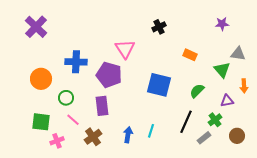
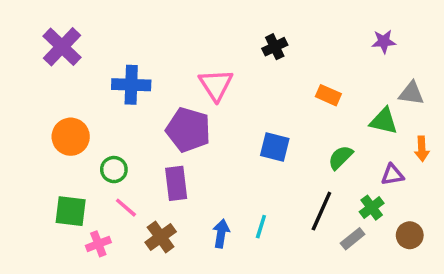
blue cross: (76, 62) -> (131, 85), moved
green triangle: (222, 70) -> (384, 121), turned -36
blue square: (159, 85) -> (275, 147), size x0.7

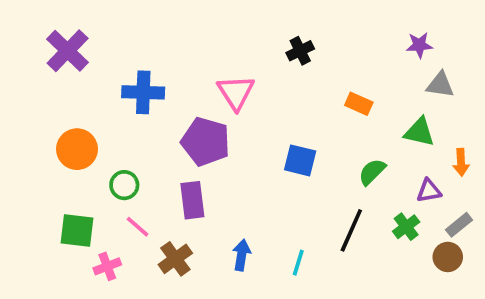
gray triangle: (411, 93) -> (440, 85), moved
cyan line: (261, 227) -> (298, 263), moved
gray rectangle: (353, 239) -> (459, 225), moved

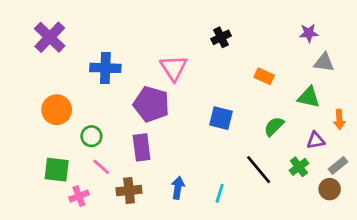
black line: (351, 230) -> (259, 170), turned -64
brown cross: (175, 259) -> (129, 190), turned 30

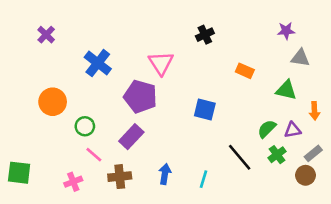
purple cross: (50, 37) -> (46, 35), size x0.6
blue cross: (105, 68) -> (98, 63), turned 36
green semicircle: (274, 126) -> (267, 129), moved
purple rectangle: (142, 147) -> (131, 137), turned 50
green square: (57, 170) -> (19, 173), moved

